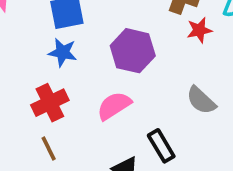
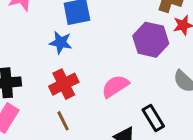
purple hexagon: (133, 51) -> (151, 40), moved
blue star: (63, 52) -> (61, 43), moved

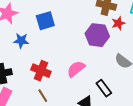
blue star: (61, 43) -> (21, 41), moved
red cross: (64, 84) -> (41, 71), turned -36

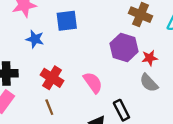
red star: (118, 23) -> (150, 58), moved
pink semicircle: (76, 69) -> (93, 83), turned 84

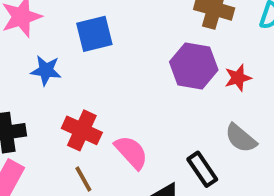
pink semicircle: (93, 83) -> (131, 152), moved
gray semicircle: (149, 83) -> (241, 138), moved

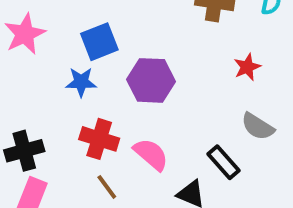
purple hexagon: (194, 66) -> (151, 80), moved
blue star: (46, 70) -> (81, 82), moved

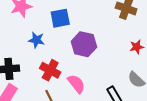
blue star: (81, 82) -> (37, 40), moved

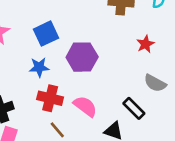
blue star: (37, 40) -> (39, 67), moved

